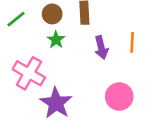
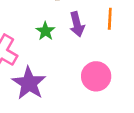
green star: (56, 40) -> (45, 31), moved

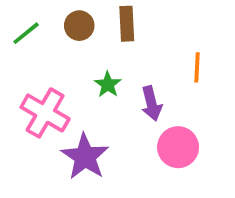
purple arrow: (77, 24) -> (151, 103), moved

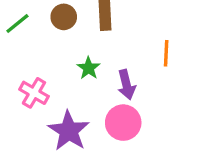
pink cross: (45, 113) -> (34, 93), size x0.7
pink circle: (178, 147) -> (123, 123), moved

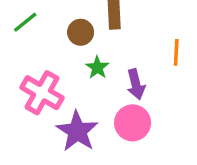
brown circle: (64, 17) -> (81, 32), moved
pink cross: (34, 93) -> (42, 93), size x1.4

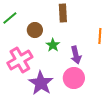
brown circle: (81, 32) -> (35, 30), moved
pink cross: (42, 93) -> (20, 60), turned 30

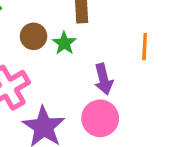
green star: (53, 45) -> (64, 43), moved

